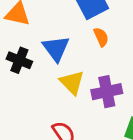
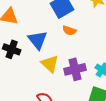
orange semicircle: (101, 37) -> (69, 30), turned 136

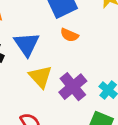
purple cross: (75, 69) -> (73, 87), turned -30

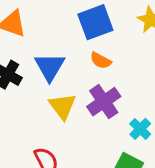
purple cross: (73, 87) -> (104, 102), moved

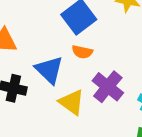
orange semicircle: (101, 60) -> (82, 52), moved

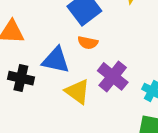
blue triangle: (49, 70) -> (56, 60), turned -32

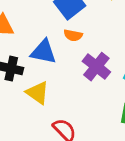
yellow triangle: (77, 92) -> (38, 93), moved

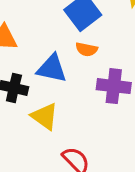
purple cross: (96, 67) -> (114, 86), turned -32

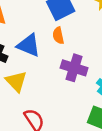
orange semicircle: (87, 49) -> (58, 36), turned 56

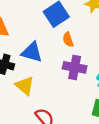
orange semicircle: (58, 36) -> (68, 40), moved

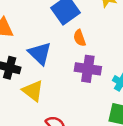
blue triangle: (32, 52) -> (40, 53), turned 30

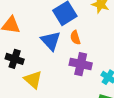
blue triangle: (40, 53) -> (51, 41), moved

